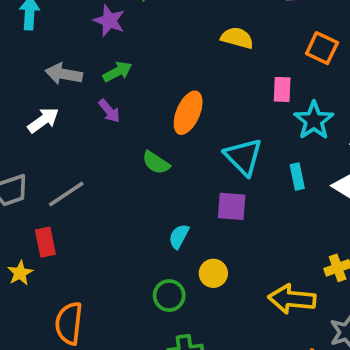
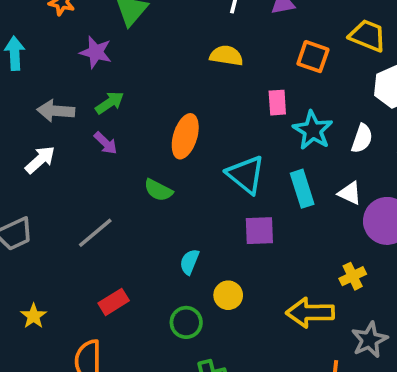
cyan rectangle: (297, 177) -> (302, 189), size x1.4
gray line: (66, 194) -> (95, 233), moved
purple square: (232, 206) -> (259, 231), moved
red rectangle: (45, 242) -> (114, 302), moved, turned 76

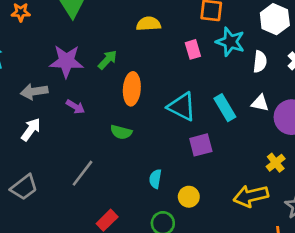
purple star: (96, 52) -> (66, 61), moved, size x1.4
green arrow: (110, 103) -> (108, 60), moved
cyan star: (313, 130) -> (230, 42), moved

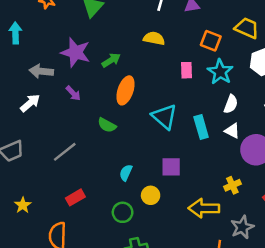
white semicircle: (260, 62) -> (231, 104), moved
purple square: (201, 145) -> (171, 167), moved

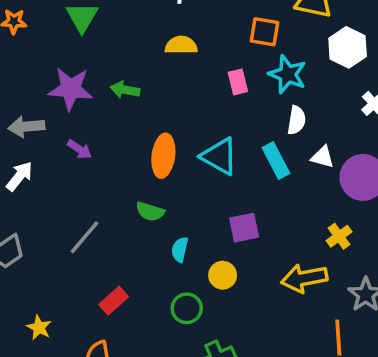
green arrow: (111, 60) -> (125, 90), turned -126
orange ellipse: (126, 90) -> (163, 156), moved
white semicircle: (231, 104) -> (297, 120), moved
green semicircle: (107, 125) -> (150, 211), moved

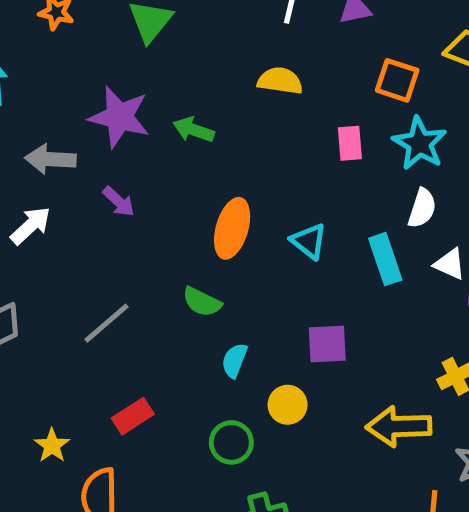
cyan triangle: (219, 156) -> (309, 241), size x0.7
yellow star: (39, 327) -> (52, 445), moved

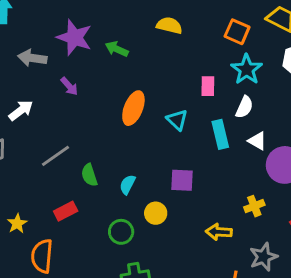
pink rectangle: (350, 143) -> (208, 86), moved
white arrow: (31, 226) -> (21, 110), moved
green semicircle: (202, 302) -> (89, 175), moved, turned 40
yellow arrow: (399, 426) -> (219, 232), size x0.7

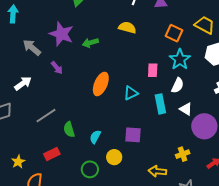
green arrow: (117, 49) -> (90, 43), turned -42
gray arrow: (32, 58) -> (32, 47), turned 30
cyan triangle: (177, 120) -> (131, 93), turned 49

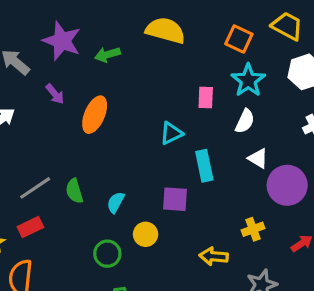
yellow semicircle: (127, 28) -> (165, 30), size x1.4
orange ellipse: (101, 84) -> (95, 115), moved
cyan rectangle: (160, 104) -> (204, 166), moved
gray line: (46, 116) -> (35, 188), moved
red rectangle: (52, 154) -> (30, 227), moved

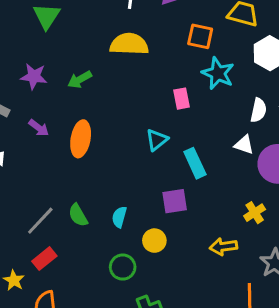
purple star: (62, 41) -> (34, 76), size x0.7
white semicircle: (245, 121) -> (258, 110), moved

